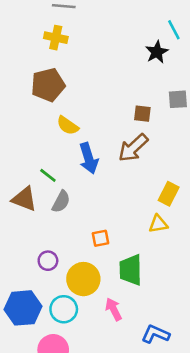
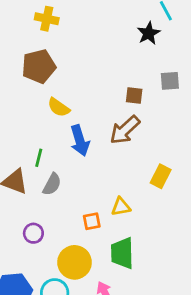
green line: (48, 175) -> (39, 158), turned 66
yellow triangle: (158, 224) -> (121, 207), moved
purple circle: (48, 261) -> (33, 233), moved

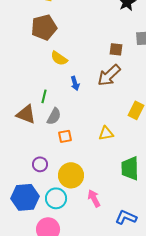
blue arrow: (80, 141) -> (75, 83), size x0.6
orange square: (92, 221) -> (65, 136), moved
purple circle: (33, 233) -> (40, 164), moved
green trapezoid: (122, 253) -> (130, 168), moved

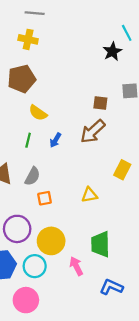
blue arrow: (75, 83) -> (55, 140), turned 48
green line: (44, 96) -> (28, 140), moved
purple circle: (40, 164) -> (17, 229), size x1.6
green trapezoid: (130, 168) -> (100, 244), moved

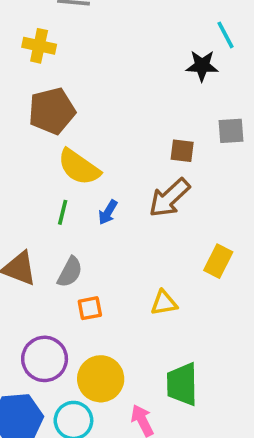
yellow cross: (28, 39) -> (39, 46), moved
black star: (112, 51) -> (202, 66), turned 30
yellow semicircle: (38, 113) -> (79, 167), size x1.4

